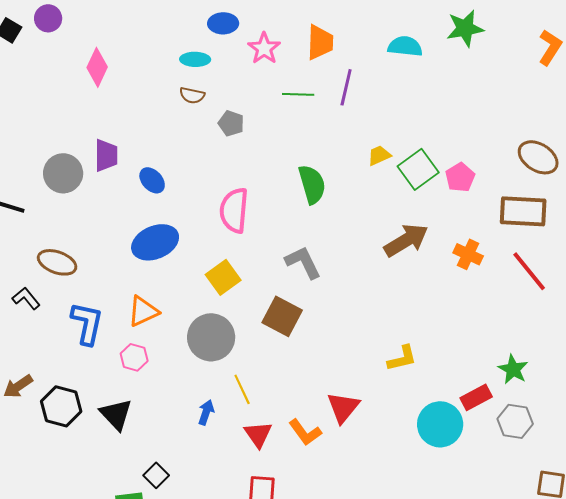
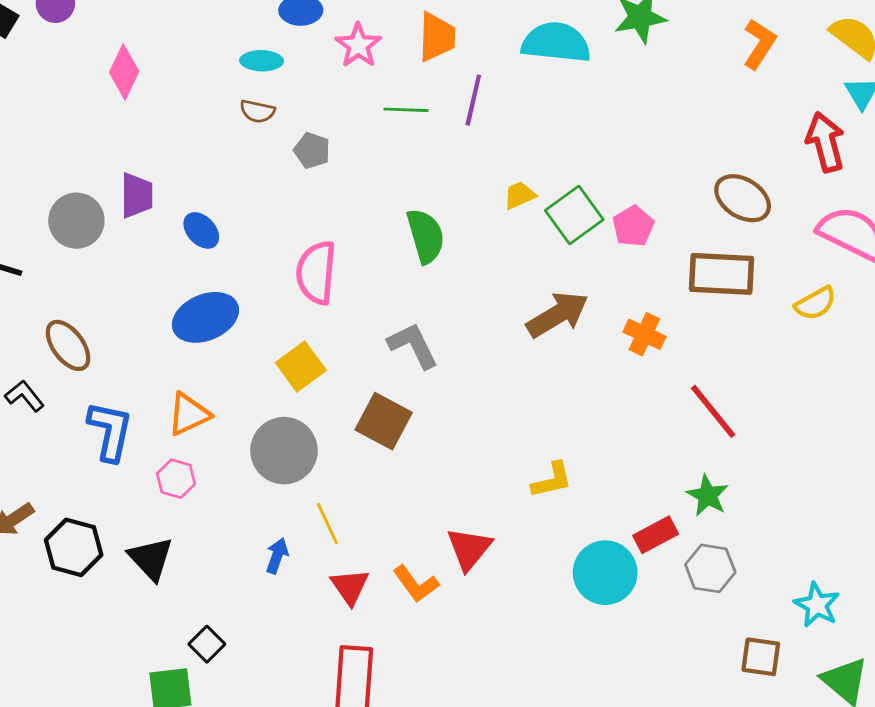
cyan semicircle: (405, 46) -> (556, 43), size x1.4
brown ellipse: (57, 262) -> (68, 345), turned 33
red line: (529, 271) -> (713, 411), moved

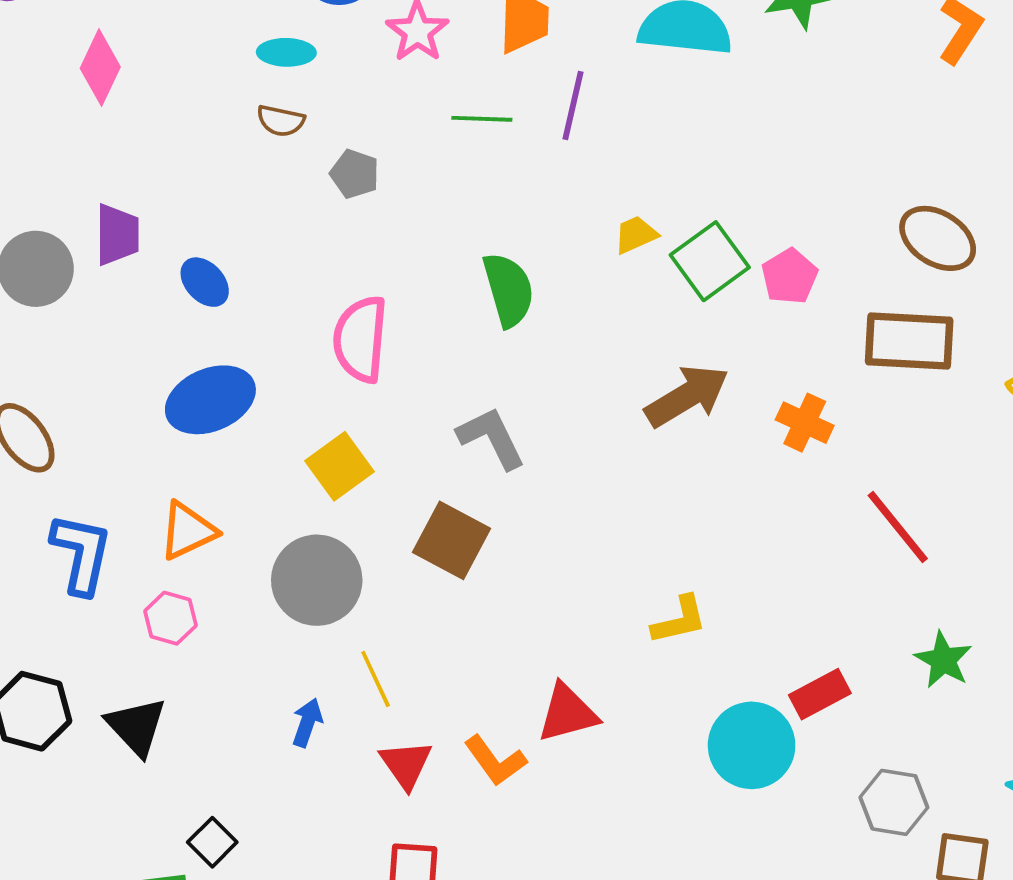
green star: (708, 495) -> (943, 660), moved
red triangle: (469, 549) -> (567, 713), turned 36
gray hexagon: (710, 568) -> (894, 802), moved

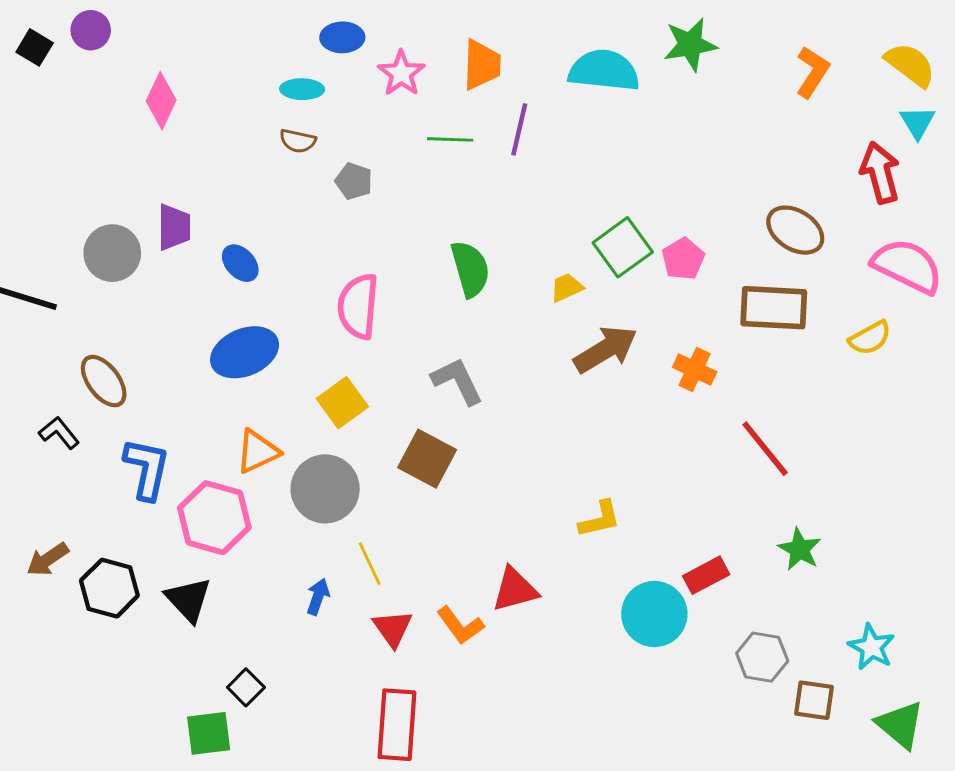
yellow trapezoid: (636, 235) -> (567, 288), moved
orange triangle: (188, 531) -> (257, 451), moved
pink hexagon: (171, 618) -> (214, 518), size x1.8

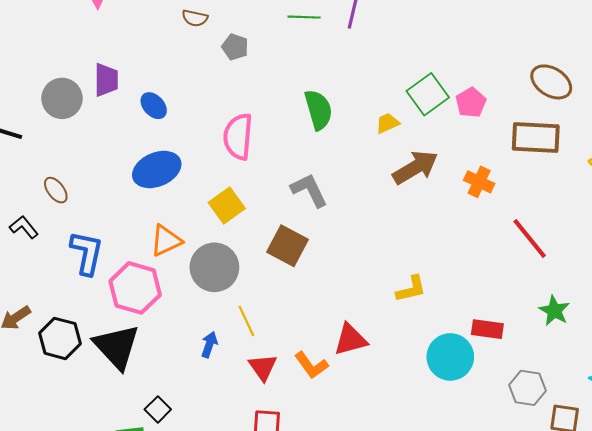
brown ellipse: (104, 381) -> (56, 190), size x0.7
red rectangle: (706, 575) -> (487, 329), turned 36
black triangle: (188, 600) -> (117, 347), size x1.4

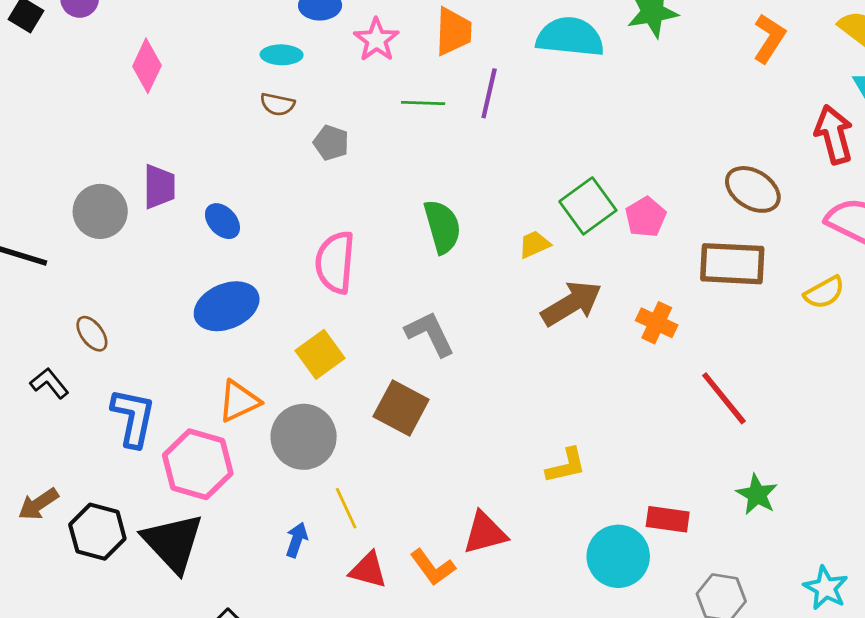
red triangle: (263, 367) -> (368, 570), turned -40

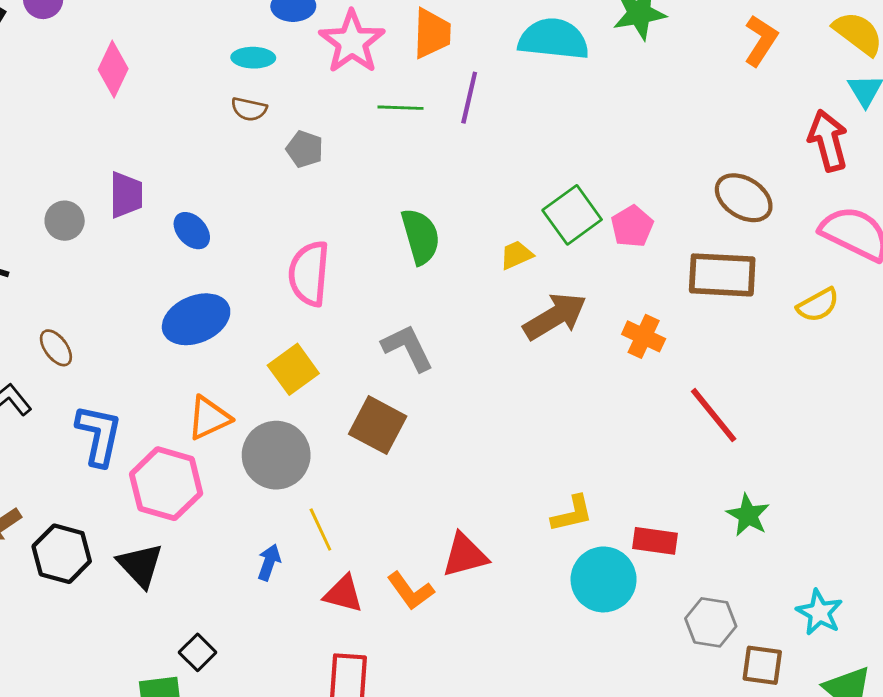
pink star: (376, 40) -> (352, 42), size x1.4
gray circle: (100, 211) -> (65, 221), size x0.7
yellow L-shape: (566, 466) -> (572, 514), moved
black triangle: (173, 543) -> (140, 565), size x0.7

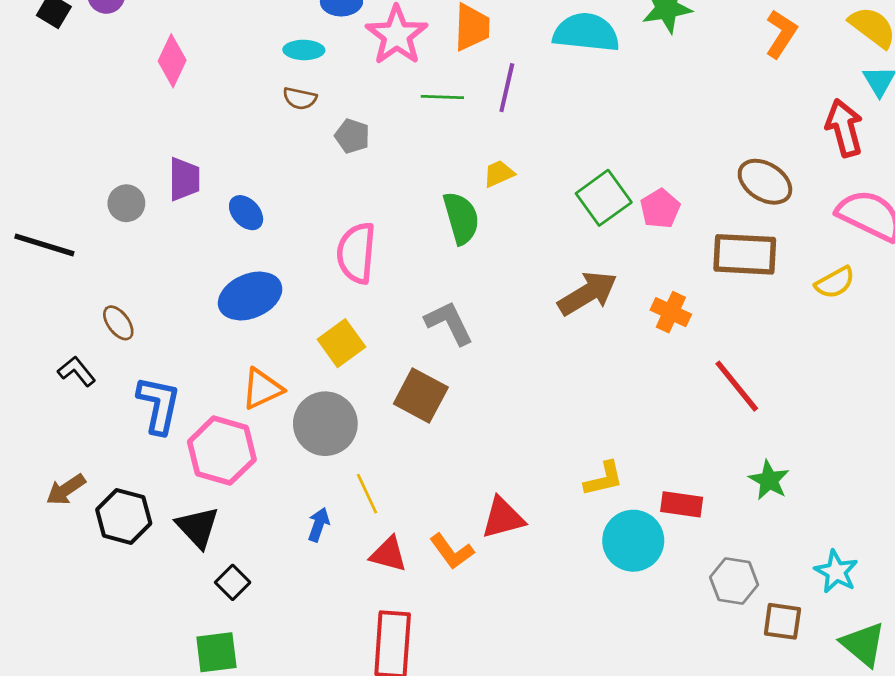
yellow trapezoid: (516, 255) -> (499, 174), moved
black square: (198, 652) -> (233, 582), moved

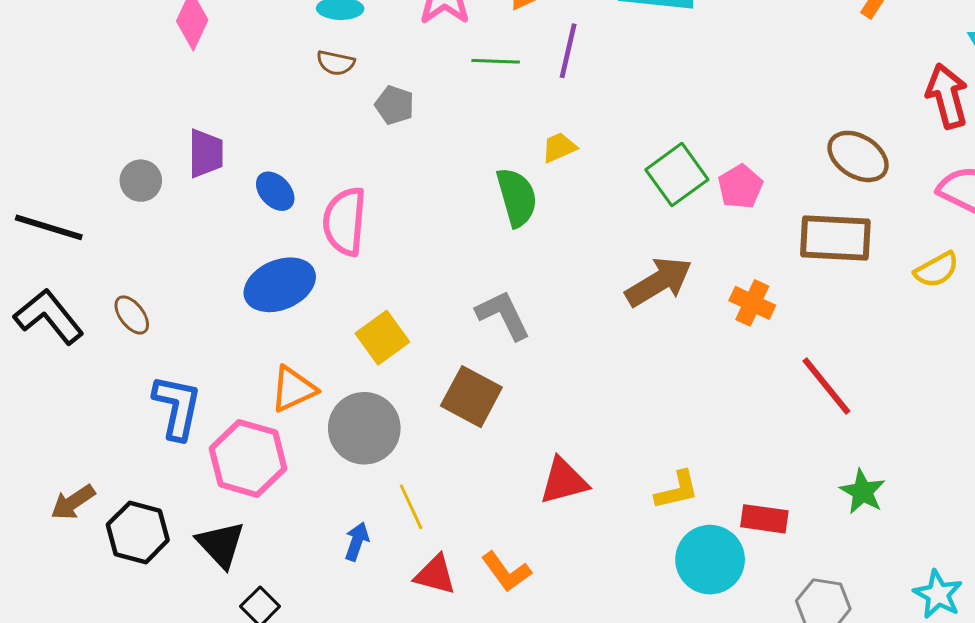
pink semicircle: (356, 253) -> (345, 221), moved
black L-shape: (77, 371) -> (49, 316), moved, size x1.6
red triangle: (503, 518) -> (564, 481), moved

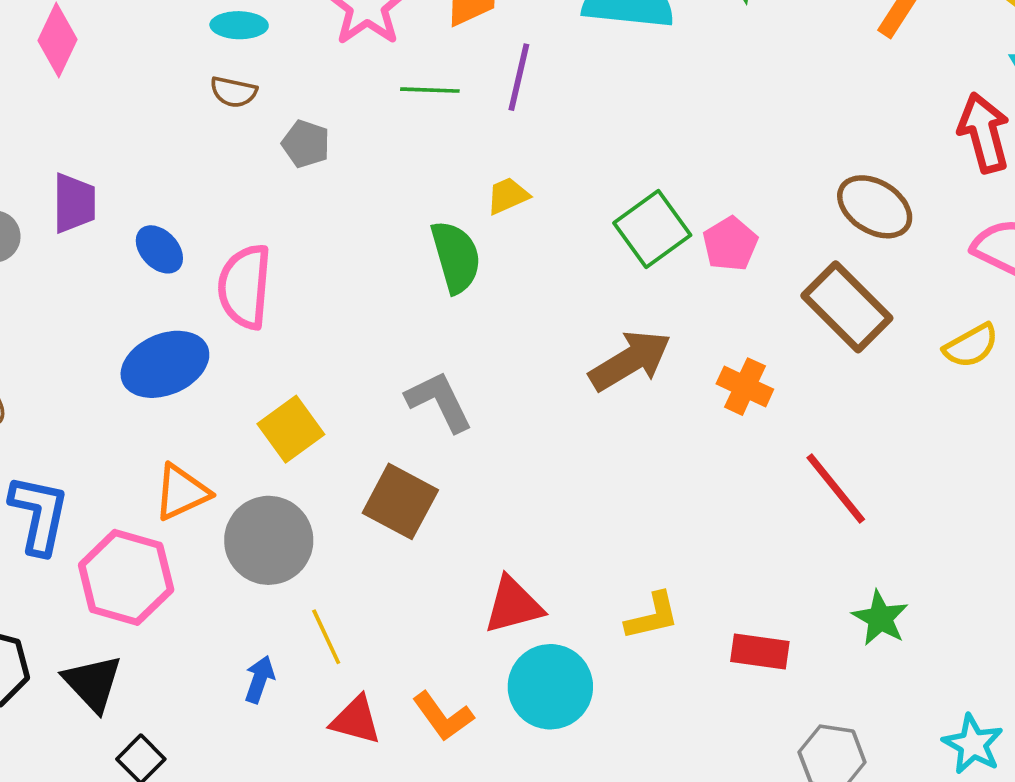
brown rectangle: (835, 238) -> (847, 307), turned 42
cyan circle: (710, 560) -> (550, 687), moved

